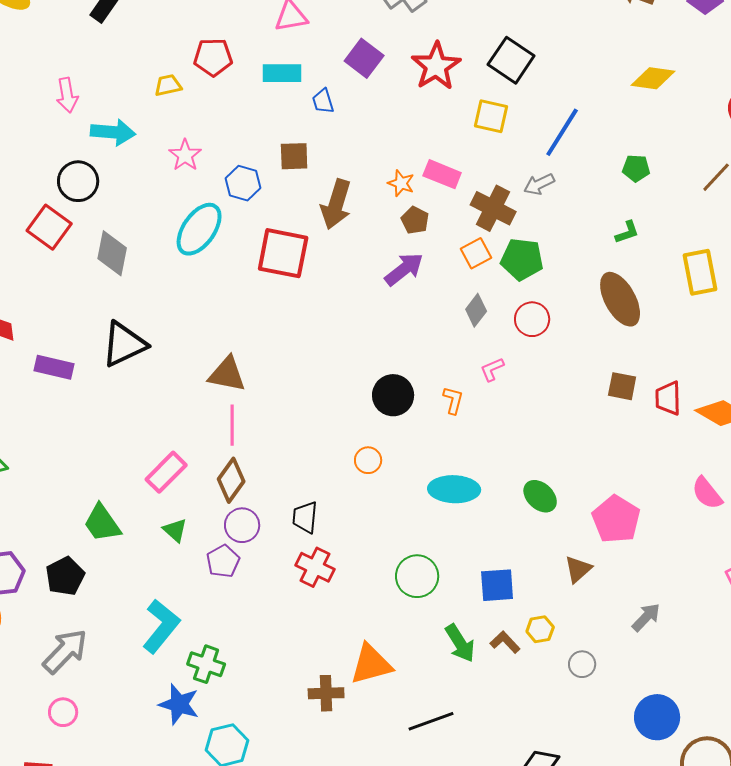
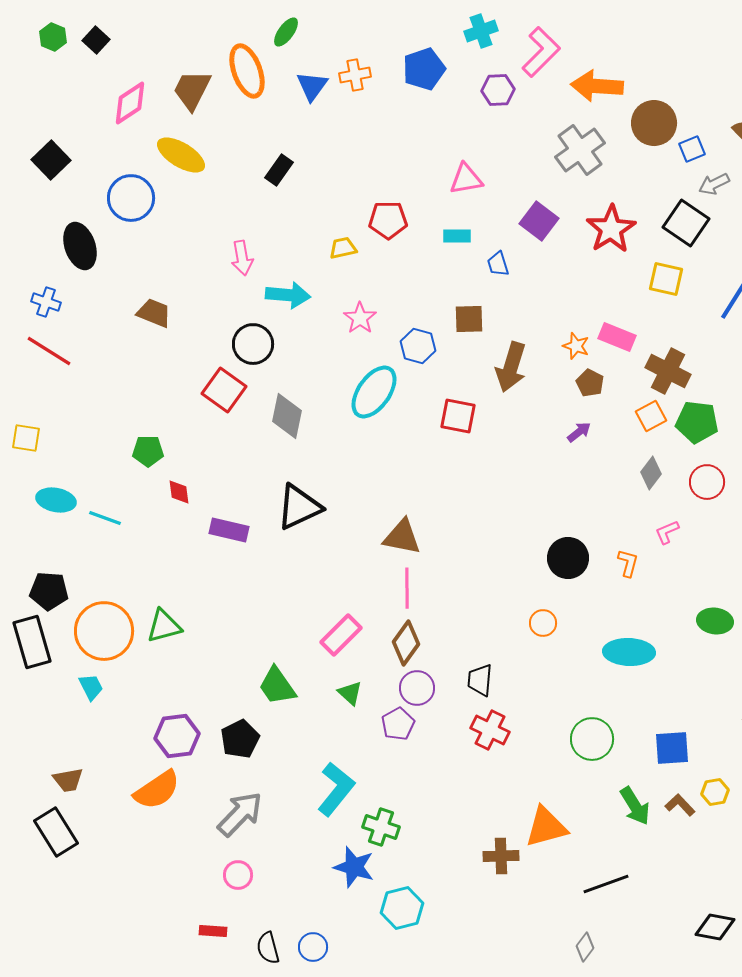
cyan rectangle: (282, 73) -> (457, 236), size x0.7
gray arrow: (539, 184) -> (714, 184), moved
red square: (283, 253) -> (458, 416), size x0.7
purple arrow: (404, 269) -> (579, 432), size x0.6
green ellipse: (540, 496) -> (715, 621), moved, turned -36

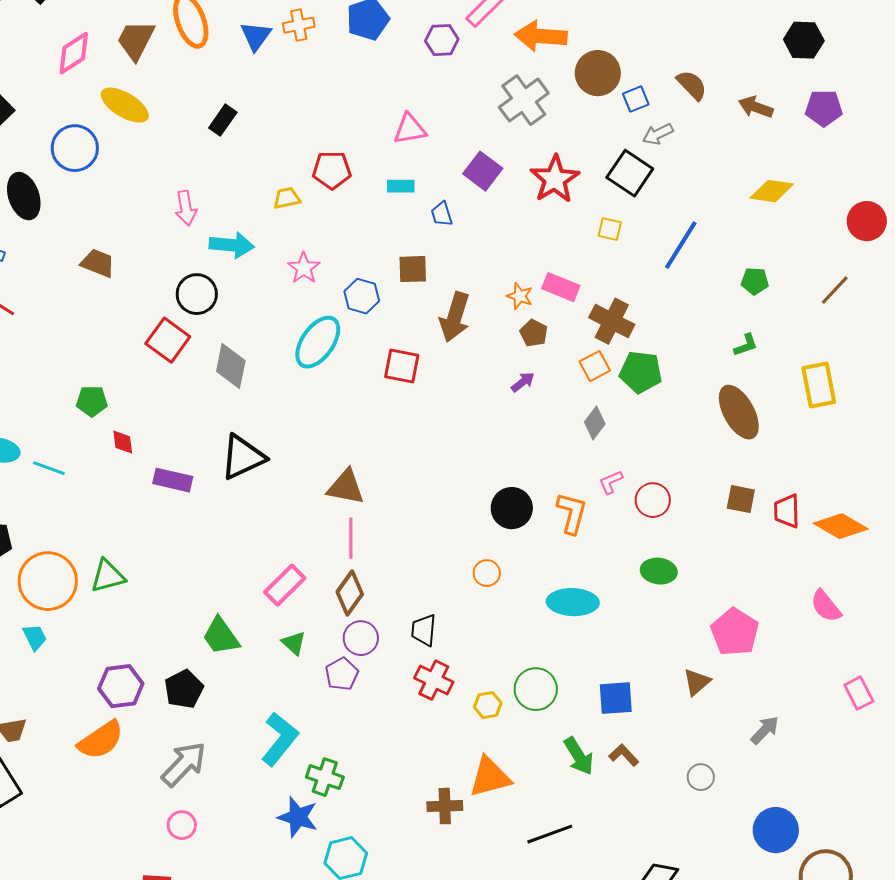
yellow square: (666, 279) -> (610, 229), size x0.7
red circle: (707, 482) -> (653, 500), moved
orange L-shape: (628, 563) -> (572, 513), size x1.5
yellow hexagon: (715, 792) -> (488, 705), moved

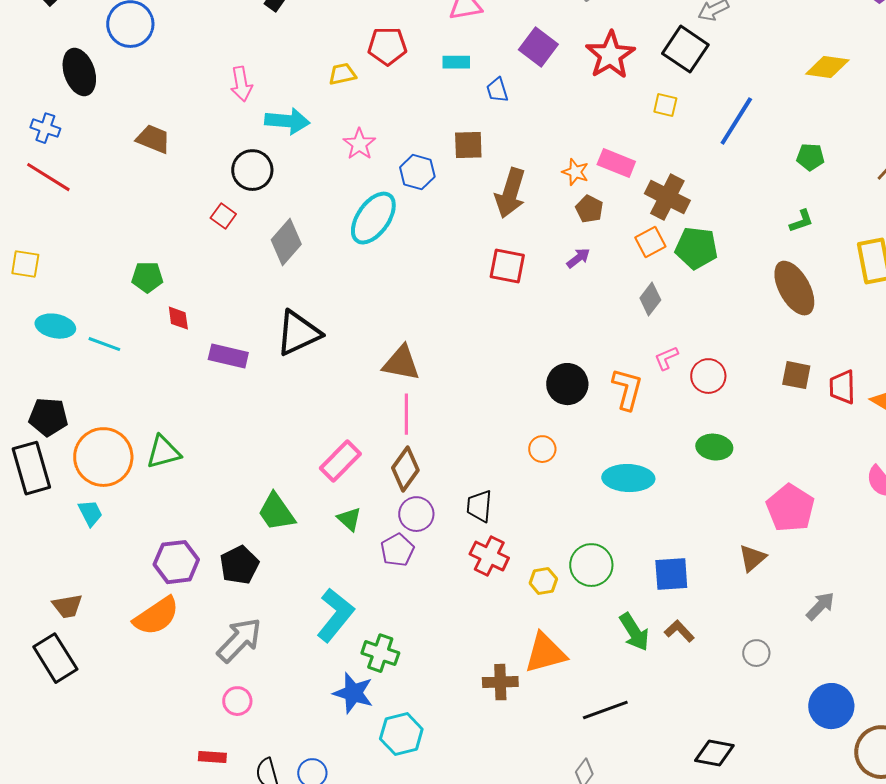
red square: (168, 340) -> (223, 216), size x0.6
gray diamond: (231, 366) -> (286, 242), turned 30
red square: (402, 366) -> (507, 266), moved

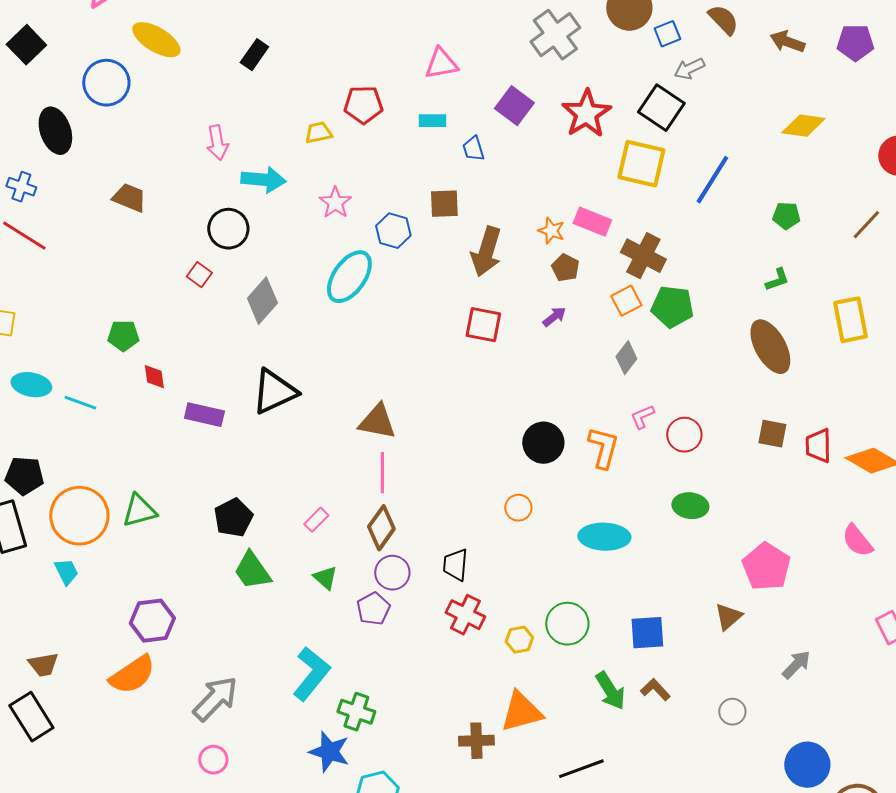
yellow square: (665, 105) -> (641, 164), size x2.0
pink rectangle: (340, 461) -> (316, 520), size x0.6
black pentagon: (239, 565) -> (233, 518), moved

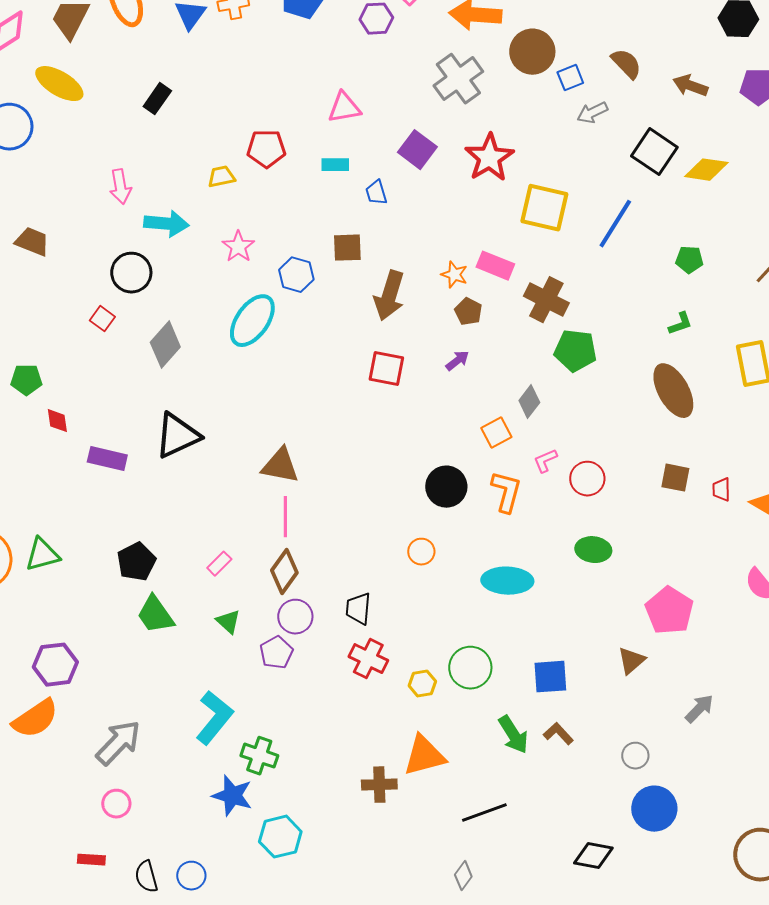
black square: (661, 108) -> (654, 152), moved
orange square: (626, 301) -> (496, 433), moved
red trapezoid: (818, 446) -> (721, 490), size x0.7
blue circle: (807, 765) -> (654, 809), moved

